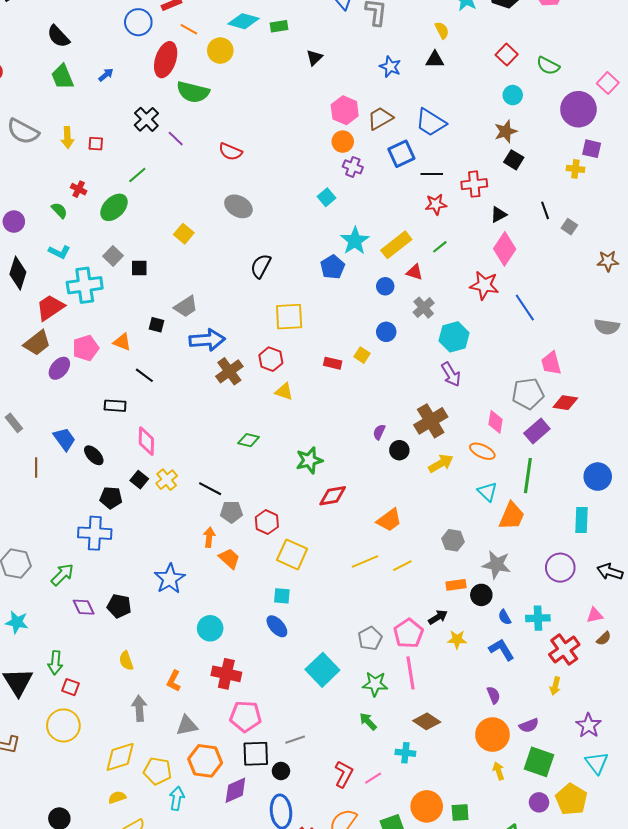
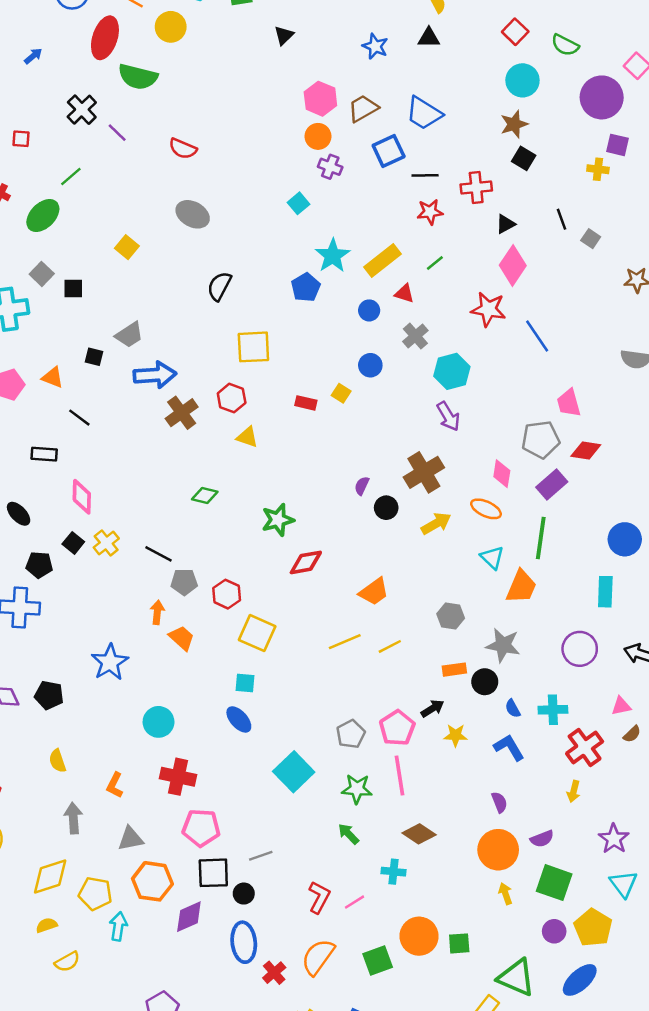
cyan circle: (513, 95) -> (522, 80), size x1.4

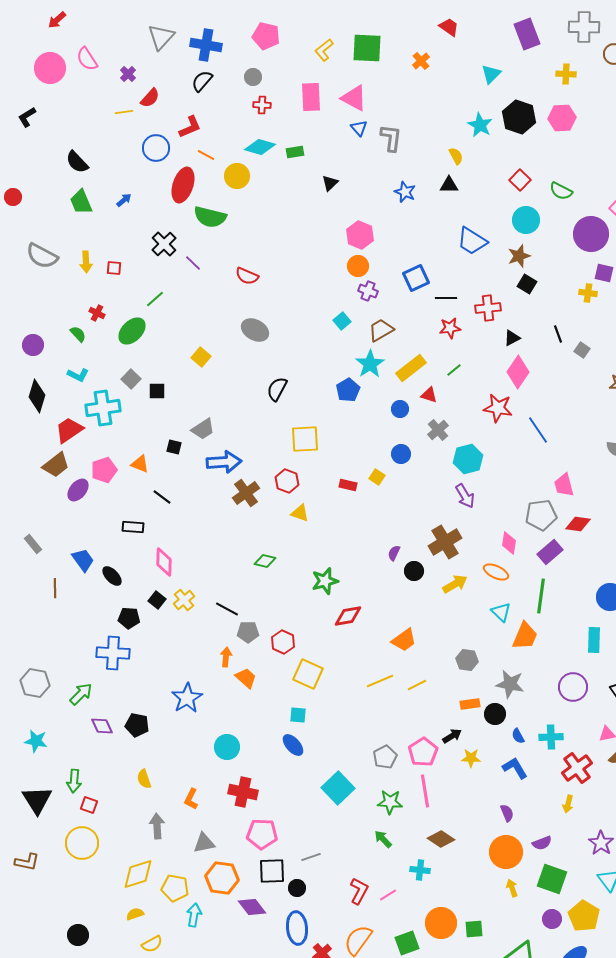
brown trapezoid: (363, 108) -> (381, 330), moved
blue trapezoid: (424, 113) -> (472, 241), moved
purple diamond: (189, 917) -> (252, 907), turned 76

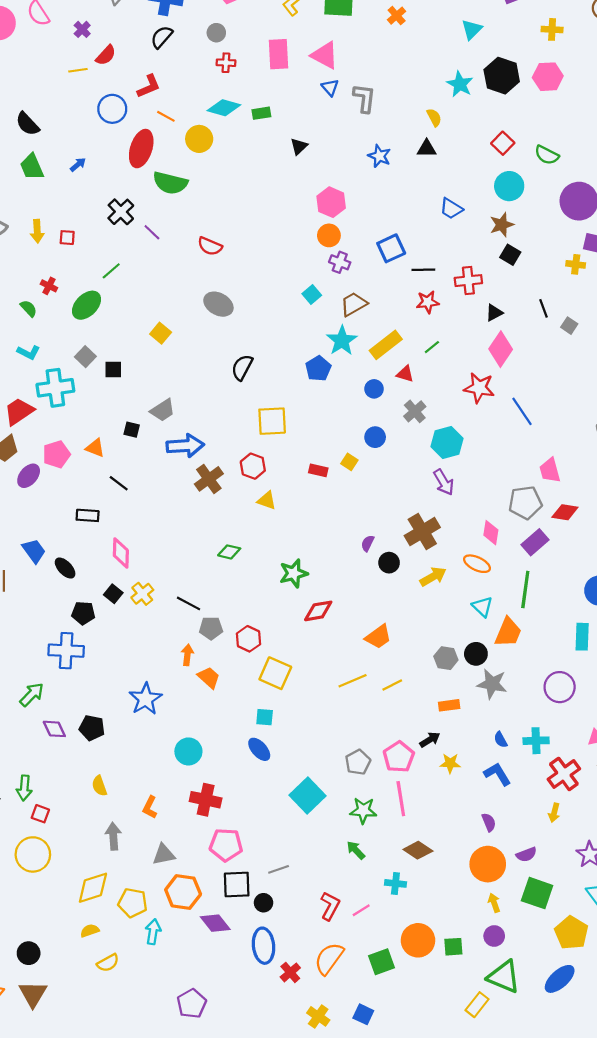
blue trapezoid: (472, 241) -> (451, 209), size x0.7
black circle: (495, 714) -> (476, 654), moved
purple circle: (552, 919) -> (494, 936), moved

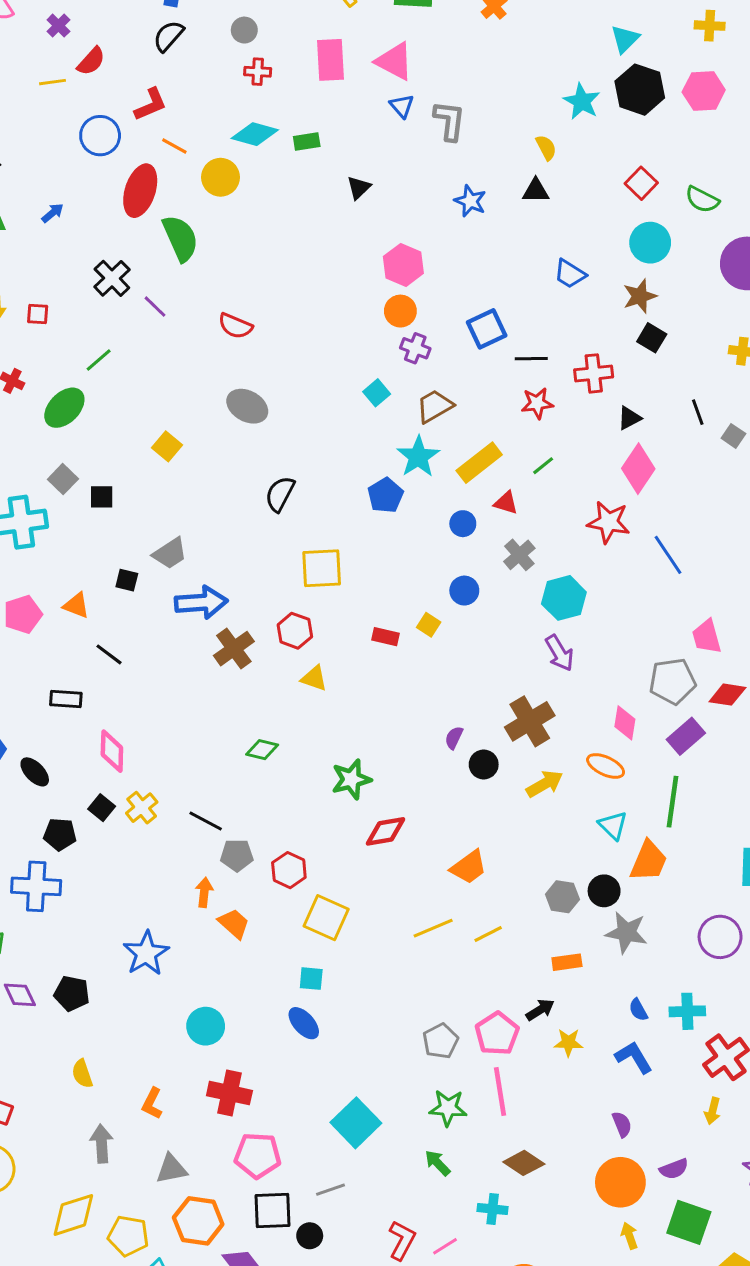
cyan triangle: (472, 29) -> (625, 39), moved
green semicircle: (170, 183) -> (180, 238), turned -128
cyan square: (308, 795) -> (356, 1123), moved

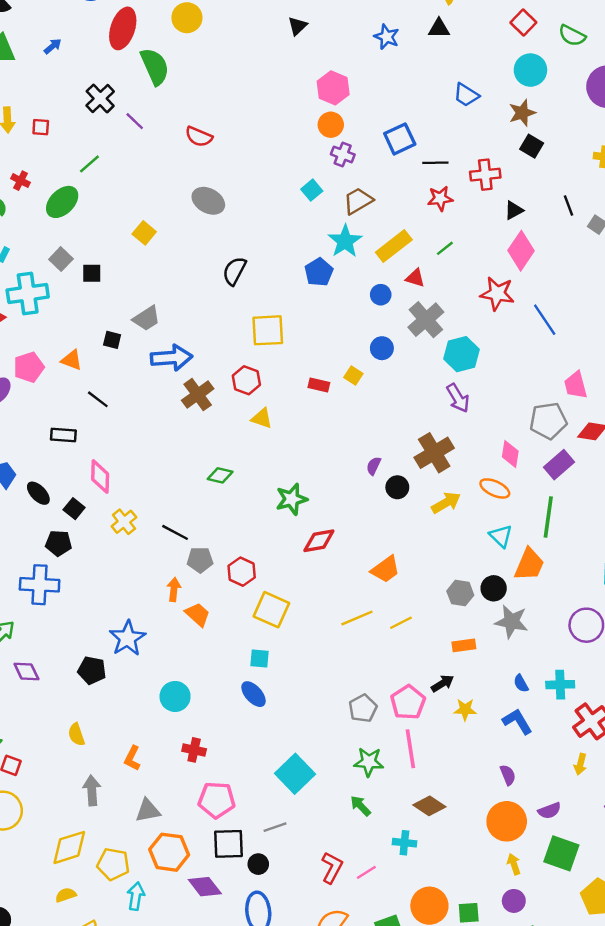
gray cross: (519, 555) -> (426, 320), size x1.4
black square: (102, 808) -> (74, 509), moved
black pentagon: (72, 993) -> (92, 670), moved
red cross: (229, 1093) -> (194, 750), size x0.7

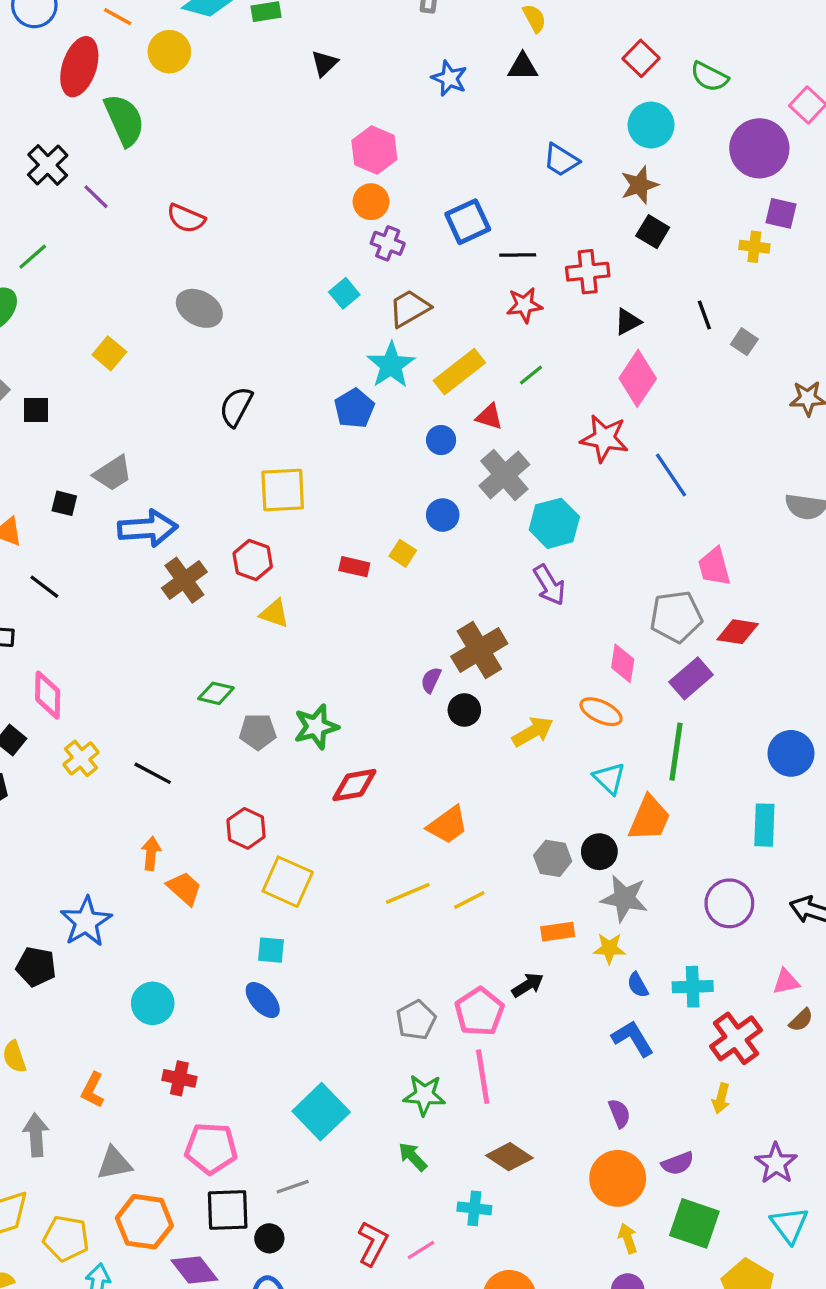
brown cross: (434, 453) -> (479, 650), moved
gray pentagon: (200, 560) -> (258, 732), moved
yellow star: (465, 710) -> (609, 948), moved

